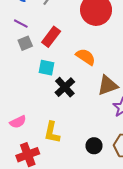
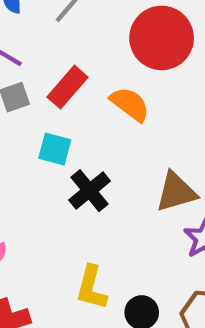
orange semicircle: (86, 57) -> (130, 104), moved
yellow L-shape: (52, 132) -> (91, 288), moved

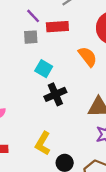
red rectangle: (67, 87) -> (57, 27), moved, turned 30

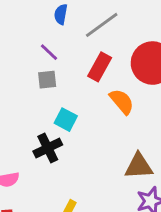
red rectangle: (57, 27) -> (100, 67), moved, turned -55
black cross: (55, 94) -> (48, 148), moved

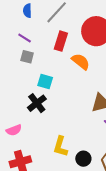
gray square: (47, 80) -> (27, 57), turned 32

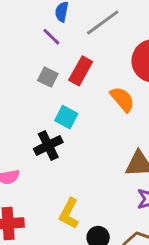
purple line: (25, 38) -> (51, 37), moved
red rectangle: (61, 41) -> (81, 71), moved

